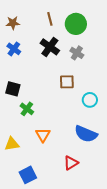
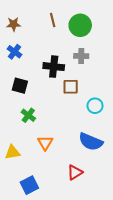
black cross: (50, 47) -> (54, 67), moved, turned -30
gray cross: (77, 53) -> (81, 56), turned -32
black square: (13, 89) -> (20, 86), moved

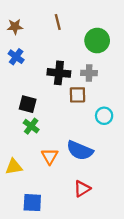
green circle: (80, 25) -> (97, 41), moved
gray cross: (81, 56) -> (89, 73), moved
black square: (20, 86) -> (28, 104), moved
blue semicircle: (91, 142) -> (80, 150), moved
blue square: (29, 185) -> (32, 203), turned 30

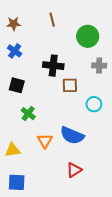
gray cross: (89, 73) -> (99, 66), moved
black square: (28, 104) -> (17, 85), moved
blue square: (32, 203) -> (17, 182), moved

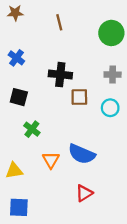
brown star: (14, 24) -> (15, 13), moved
green circle: (88, 36) -> (111, 33), moved
cyan circle: (94, 104) -> (110, 108), moved

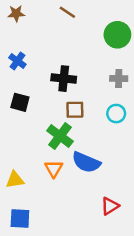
brown line: (59, 22) -> (67, 12), moved, turned -42
brown square: (79, 97) -> (75, 110), moved
green cross: (32, 129) -> (60, 136), moved, size x1.5
red triangle: (84, 193) -> (110, 206), moved

